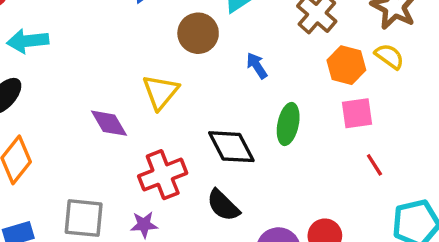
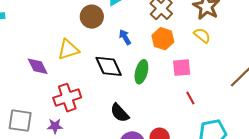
orange hexagon: (346, 65) -> (163, 39), moved
yellow triangle: (160, 92) -> (68, 50), turned 30
black diamond: (231, 147) -> (109, 66), moved
black semicircle: (223, 205) -> (120, 113), moved

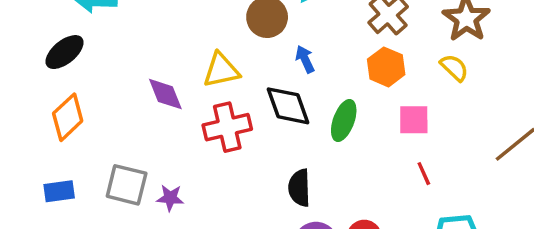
blue arrow: (125, 37) -> (305, 59), moved
red cross: (67, 98) -> (227, 127), moved
black semicircle: (120, 113) -> (299, 188), turned 35
purple star: (55, 126) -> (170, 198), moved

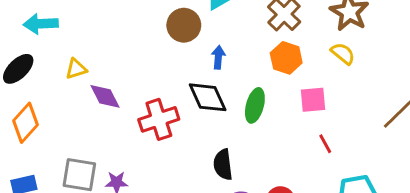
blue arrow: (305, 59) -> (218, 57), turned 35
yellow triangle: (221, 70) -> (76, 69), moved, size x0.7

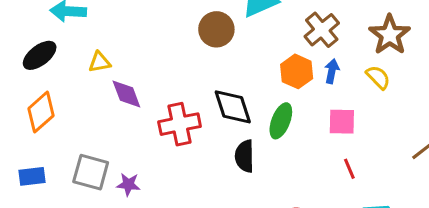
blue arrow: (218, 57) -> (332, 71), moved
orange hexagon: (286, 58) -> (297, 71), moved
black semicircle: (223, 165) -> (245, 156), moved

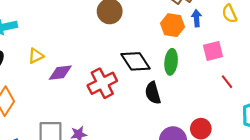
yellow semicircle: (378, 77) -> (229, 14), turned -144
purple diamond: (126, 94) -> (60, 73), turned -60

